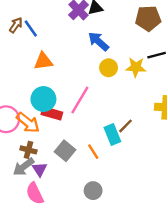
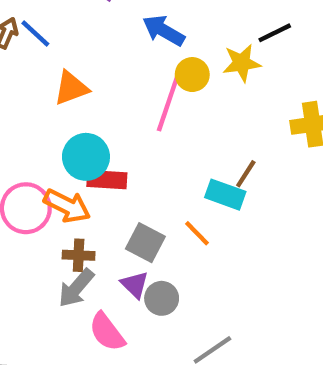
pink line: (80, 100) -> (168, 104), moved
cyan rectangle: (112, 135) -> (225, 195), turned -36
purple triangle: (40, 169) -> (135, 285), moved
gray circle: (93, 191) -> (162, 298), moved

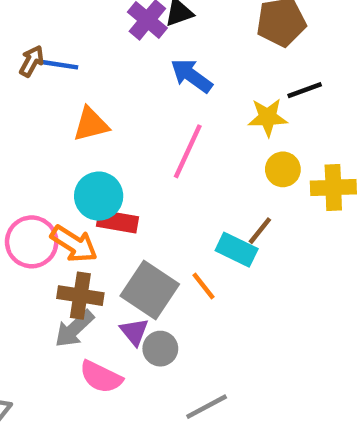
blue line: (35, 34) -> (60, 65), turned -40
yellow circle: (192, 75) -> (283, 169), moved
gray square: (145, 243) -> (150, 290), size x1.4
brown cross: (79, 255) -> (80, 296), size x1.4
pink semicircle: (107, 332) -> (101, 377), turned -33

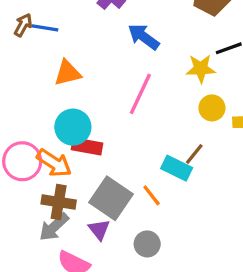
gray circle: (160, 349) -> (147, 244), moved

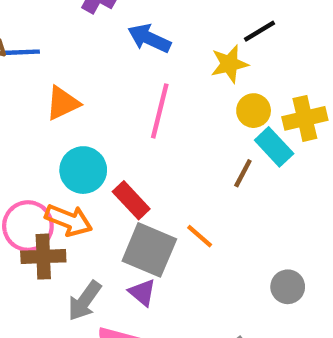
red rectangle: (87, 146) -> (131, 200), moved, turned 48
cyan rectangle: (177, 168) -> (274, 147), moved, turned 32
brown cross: (59, 202) -> (43, 257), moved
gray circle: (147, 244) -> (288, 287), moved

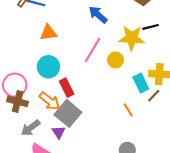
yellow star: (229, 64) -> (132, 38), size x1.4
yellow circle: (254, 111) -> (116, 60), moved
brown line: (243, 173) -> (154, 96), moved
orange arrow: (69, 220) -> (50, 101), moved
orange line: (200, 236) -> (128, 110), moved

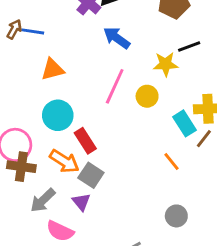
yellow star: (132, 38) -> (166, 64), size x0.7
gray square: (68, 113) -> (91, 175), size x0.7

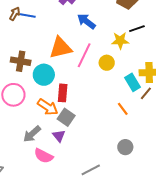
orange triangle: (53, 69) -> (61, 48), moved, size x1.4
red rectangle: (85, 141) -> (63, 93), turned 36
brown cross: (21, 167) -> (21, 61), moved

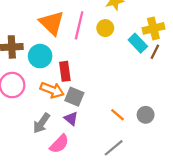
orange triangle: (61, 48) -> (52, 23), turned -50
orange line: (123, 109) -> (118, 115), moved
pink semicircle: (44, 156) -> (59, 144), turned -60

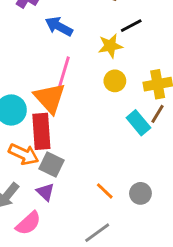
orange triangle: (52, 23) -> (50, 98), moved
yellow circle: (105, 28) -> (115, 81), moved
cyan rectangle: (138, 43) -> (138, 123), moved
red rectangle: (65, 71) -> (41, 131), size x1.4

